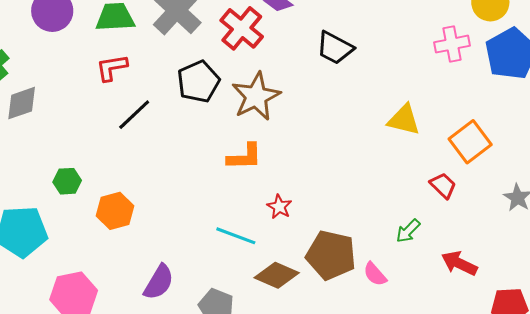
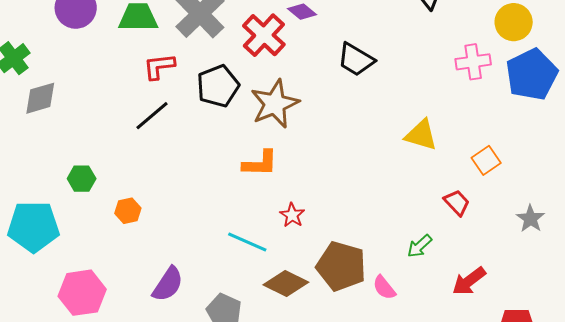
red L-shape: (112, 68) -> (159, 66), moved
orange square: (470, 142) -> (486, 160), size x0.7
orange hexagon: (115, 211) -> (128, 211), size x0.7
red arrow: (459, 263) -> (469, 281), turned -66

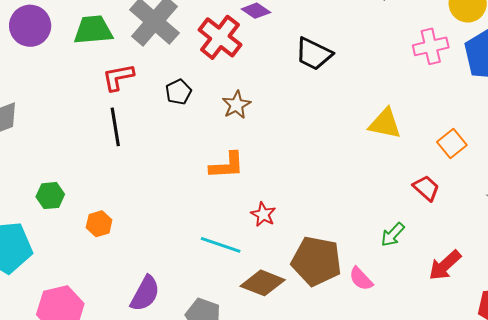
black pentagon: (218, 86) -> (178, 92), size x0.6
brown star: (275, 104) -> (236, 105), size x0.6
black line: (152, 116) -> (115, 127), turned -54

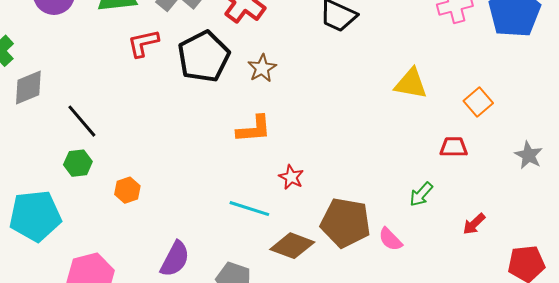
black pentagon: (178, 92) -> (204, 57), size x2.0
black line: (115, 127) -> (82, 121), moved, turned -30
red trapezoid: (426, 188) -> (454, 147), turned -40
red arrow: (445, 265) -> (474, 224), size x0.7

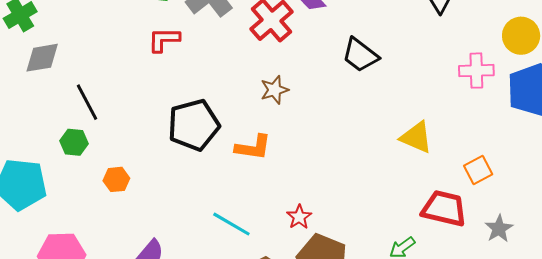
black pentagon: (204, 57) -> (194, 125), moved
red trapezoid: (454, 147) -> (444, 209), size x1.6
gray star: (529, 155) -> (499, 229), moved
red star: (291, 177) -> (299, 217), moved

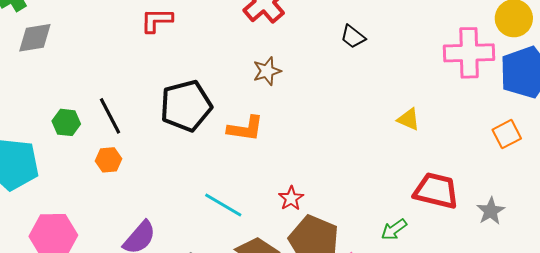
black trapezoid: (360, 55) -> (353, 37), size x0.7
pink cross: (476, 71) -> (469, 53), size x1.4
black line: (87, 102) -> (110, 116), moved
yellow triangle: (416, 137) -> (409, 119), size x0.7
orange square: (478, 170) -> (507, 134), moved

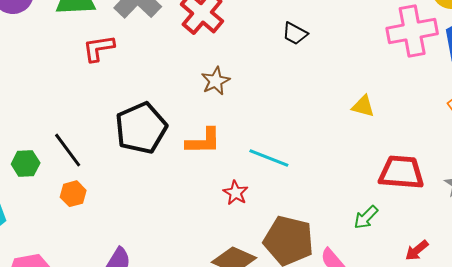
red star: (291, 198) -> (236, 193), moved
cyan line: (223, 205) -> (269, 158), moved

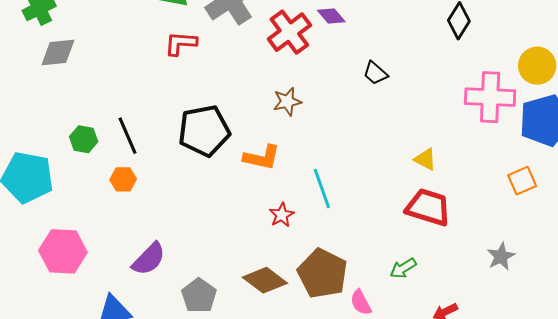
cyan line: (269, 158) -> (322, 189), turned 36
red trapezoid: (401, 172) -> (428, 207), moved

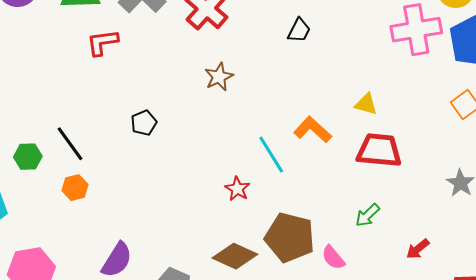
black trapezoid: (375, 73) -> (299, 30), turned -92
black pentagon: (204, 131) -> (144, 123), size x0.5
orange L-shape: (262, 157) -> (313, 130), moved, turned -138

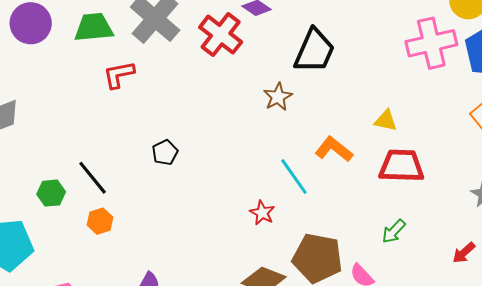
black trapezoid: (299, 30) -> (314, 51), size x1.8
brown star: (219, 77) -> (278, 97), moved
red arrow: (418, 249) -> (464, 253), moved

